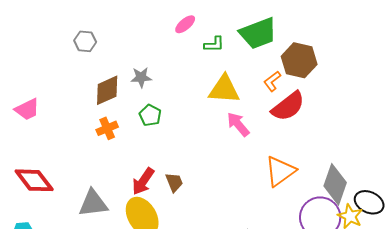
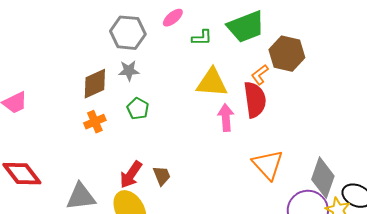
gray hexagon: (85, 41) -> (128, 33), moved, size x1.6
red semicircle: (288, 106) -> (255, 100), moved, turned -60
pink arrow: (238, 124) -> (226, 118), turned 36
orange triangle: (280, 171) -> (268, 165), turned -36

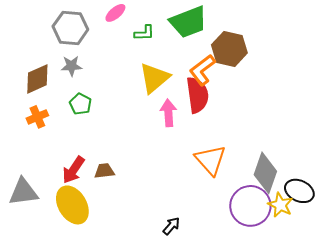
orange L-shape: (260, 75) -> (202, 70), size x1.5
yellow triangle: (212, 83) -> (154, 78), turned -44
brown trapezoid: (162, 176) -> (104, 171), turned -75

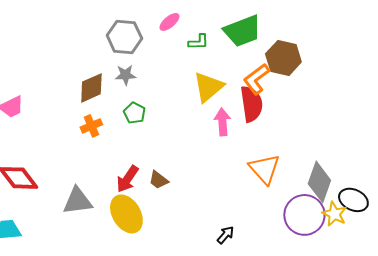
brown trapezoid: (104, 171) -> (158, 180), turned -135

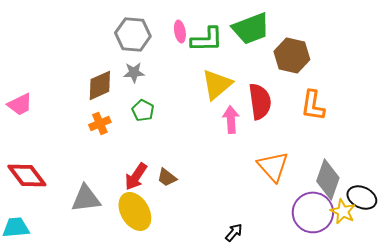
pink ellipse: (169, 22) -> (180, 31), moved, turned -60
green L-shape: (198, 42) -> (207, 39), size x1.6
orange L-shape: (256, 79) -> (313, 105), moved, turned -44

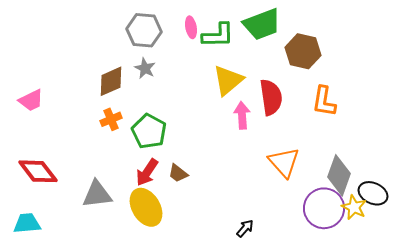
gray star: (134, 72) -> (145, 68), turned 30
green pentagon: (143, 110) -> (149, 131), moved, size x1.6

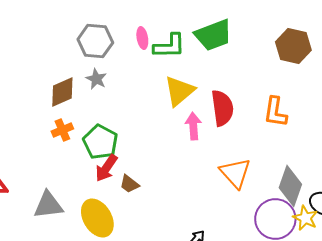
brown hexagon: (303, 51) -> (293, 46), moved
red arrow: (147, 172) -> (106, 168), moved

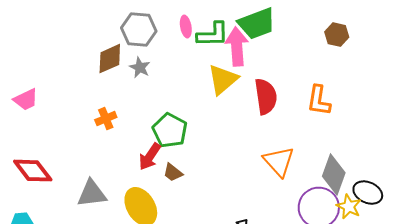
brown hexagon: (293, 46) -> (337, 35), size x0.7
brown diamond: (62, 92) -> (110, 59), moved
pink arrow: (193, 126) -> (237, 47), moved, size x1.4
green pentagon: (100, 142) -> (170, 131), moved

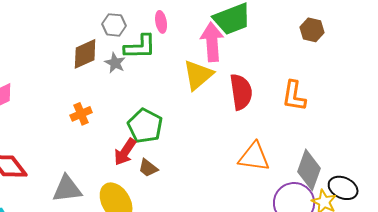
gray hexagon: (139, 30) -> (114, 25), size x0.7
green L-shape: (213, 35) -> (140, 47), moved
orange triangle: (279, 162) -> (254, 157), turned -40

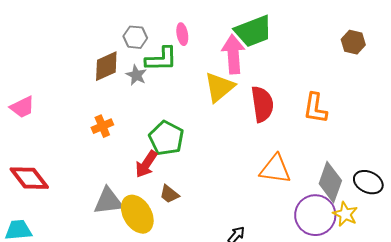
brown hexagon: (312, 30) -> (353, 42), moved
brown trapezoid: (148, 168) -> (169, 194), moved
black ellipse: (343, 188) -> (368, 182), moved
gray triangle: (67, 189) -> (108, 201), moved

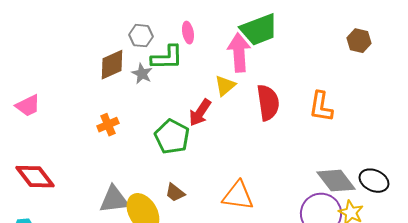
yellow triangle: (219, 87) -> (225, 86), size x0.7
red arrow: (146, 164) -> (200, 113), moved
orange triangle: (275, 169) -> (238, 196), moved
gray diamond: (330, 182) -> (336, 181), turned -57

